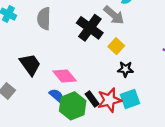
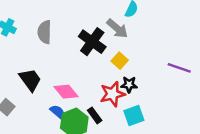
red star: (109, 100) -> (112, 94), moved

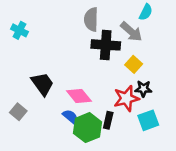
gray semicircle: (45, 32) -> (91, 19), moved
black cross: (92, 42) -> (106, 45), turned -32
black rectangle: (95, 115) -> (108, 120), turned 49

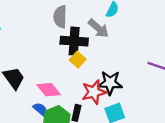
yellow square: (134, 64) -> (78, 60), moved
black star: (143, 89) -> (110, 83), size x1.5

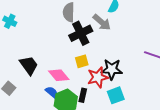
black cross: (74, 41) -> (81, 33), turned -30
yellow square: (78, 60) -> (82, 61), moved, turned 32

